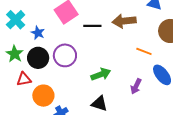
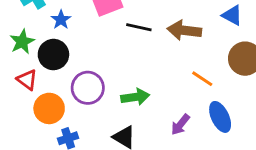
purple circle: (65, 55) -> (88, 88), moved
red triangle: (24, 79) -> (27, 80), turned 35

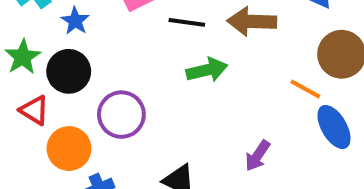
orange line: (202, 79) -> (305, 89), moved
green arrow: (135, 97) -> (207, 70), moved
blue ellipse: (220, 117) -> (334, 127), moved

